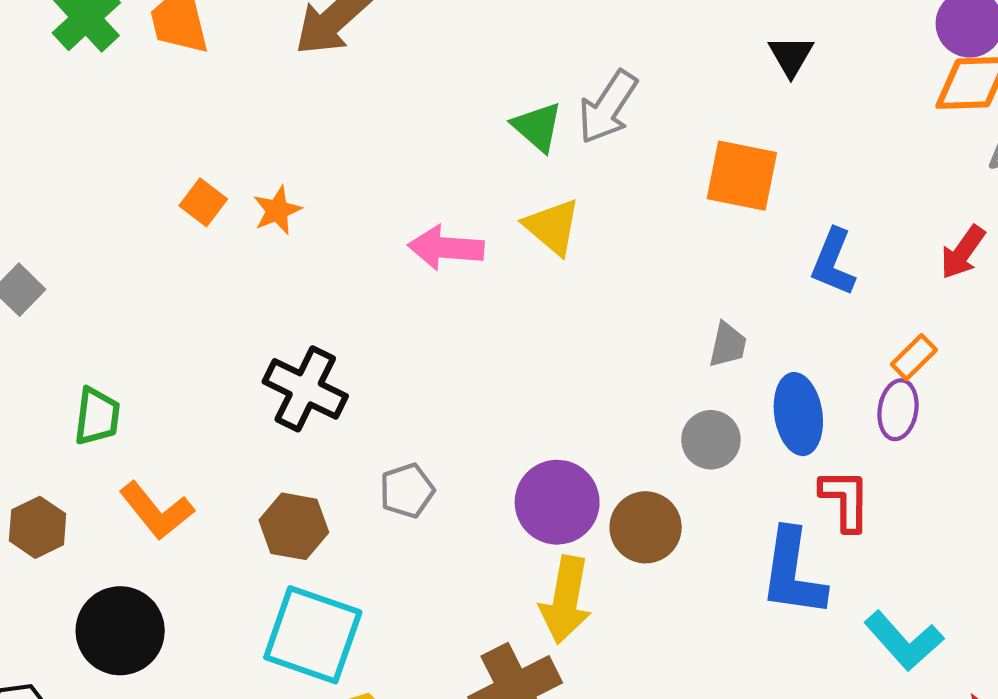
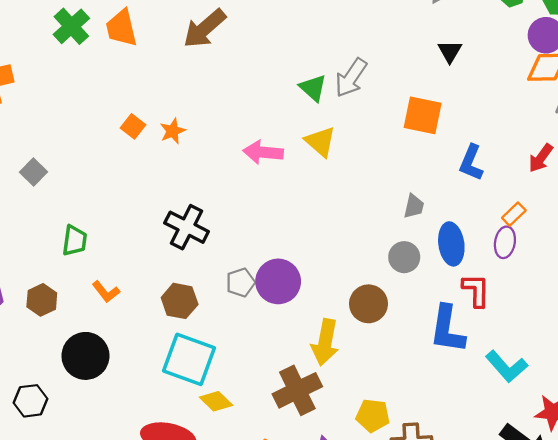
purple circle: (557, 502) -> (278, 281), moved
orange L-shape: (157, 511) -> (106, 292), size x0.7

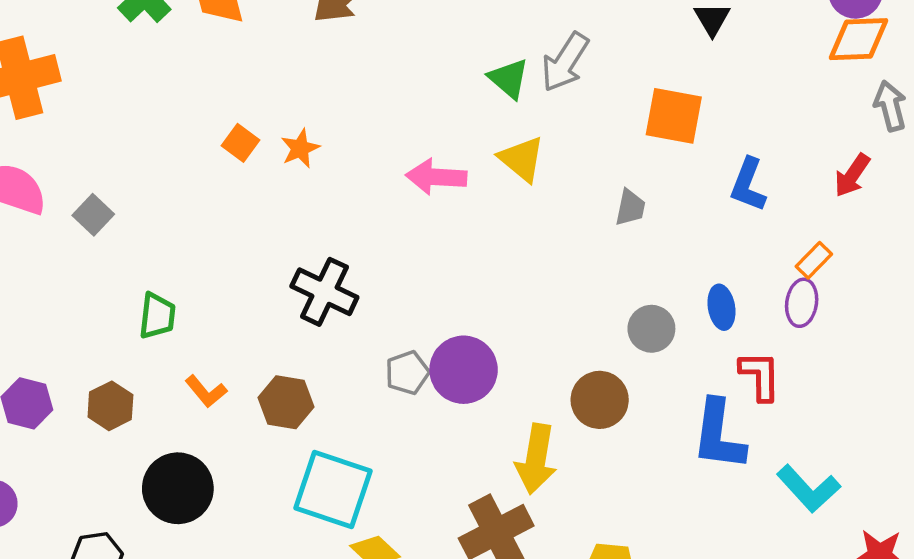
gray trapezoid: (414, 206) -> (630, 208), moved
blue ellipse: (451, 244) -> (721, 307), size x0.7
brown hexagon: (180, 301) -> (286, 402), moved

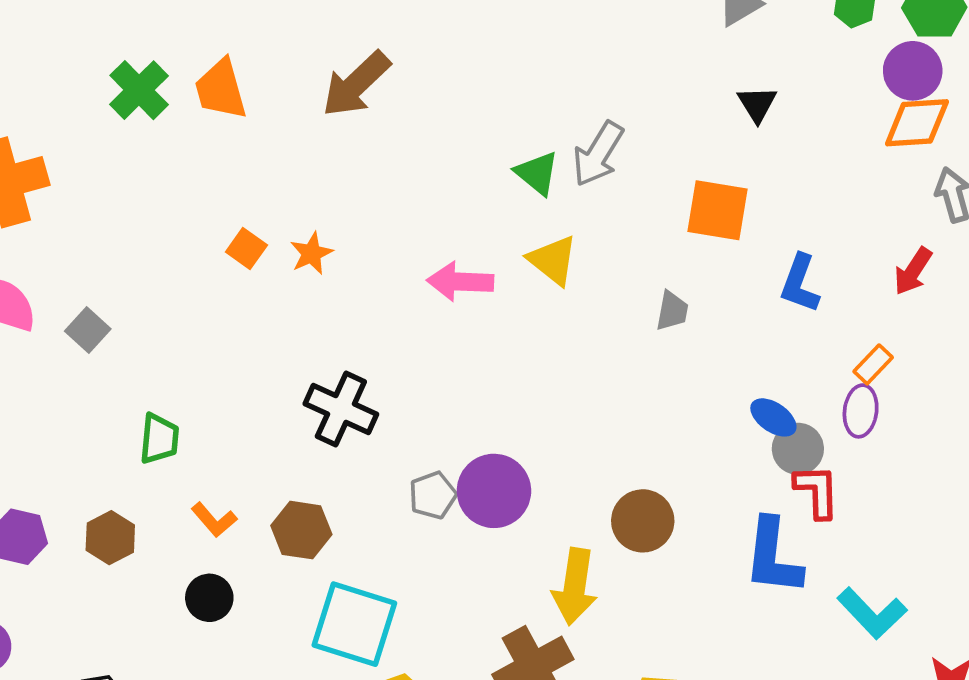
blue ellipse: (721, 307) -> (773, 417), turned -45
gray circle: (651, 329) -> (798, 449), moved
black circle: (178, 488) -> (209, 598), moved, size x0.6

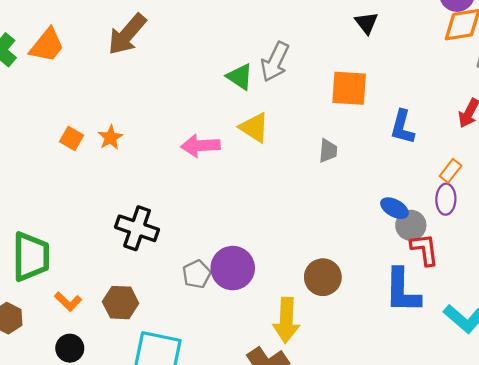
orange trapezoid: (221, 89) -> (47, 45), turned -120
green trapezoid: (159, 439) -> (31, 257), size x1.6

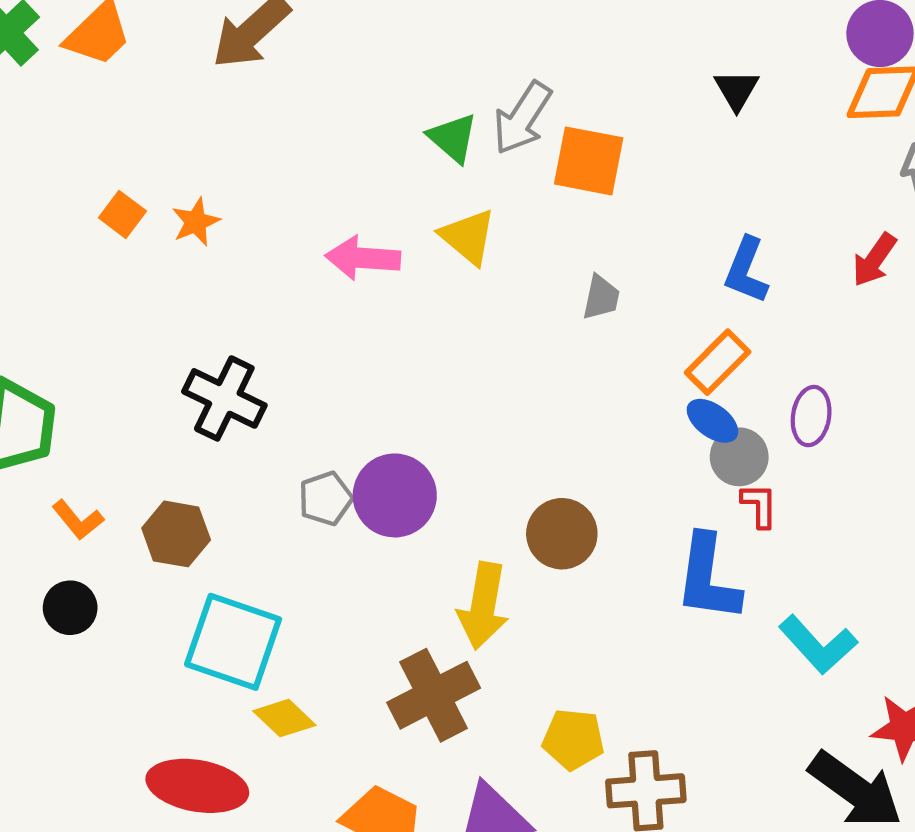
black triangle: (367, 23) -> (737, 90), moved
orange square: (349, 88) -> (589, 161), moved
orange rectangle: (451, 171) -> (718, 362), moved, size x1.4
red L-shape: (425, 249) -> (759, 505), size x0.7

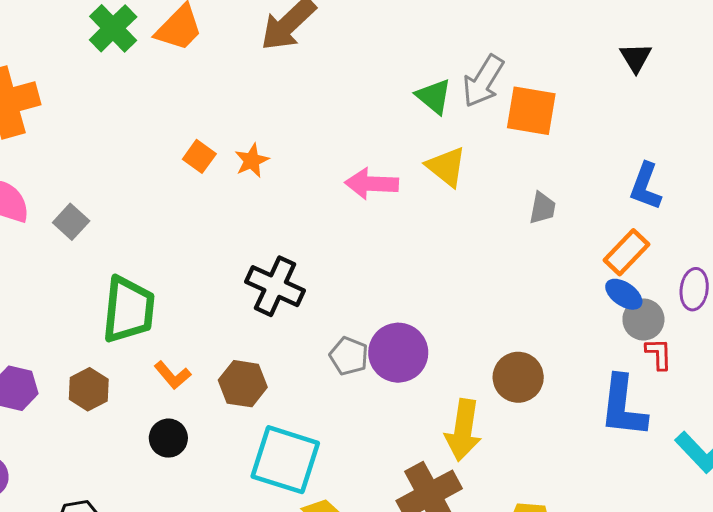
gray pentagon: (326, 499) -> (349, 356), turned -30

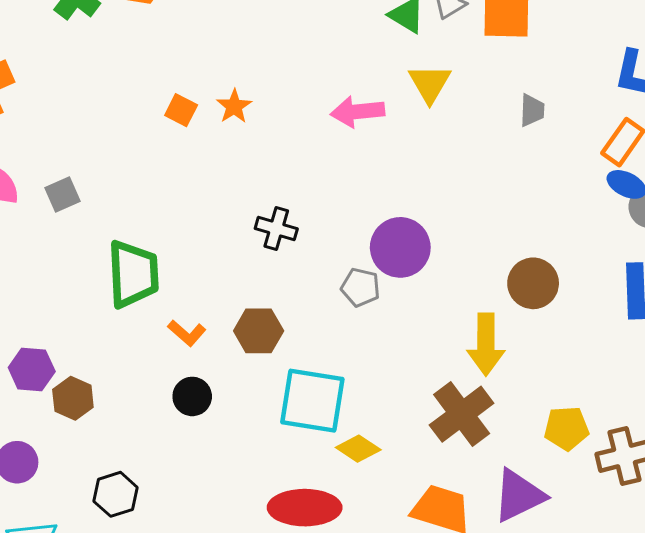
yellow triangle: (446, 167) -> (430, 83), turned 30
gray square: (71, 222) -> (63, 195), turned 32
black cross: (275, 286) -> (276, 229), size x0.7
purple circle: (398, 353) -> (400, 247), moved
brown hexagon: (89, 389) -> (73, 398), moved

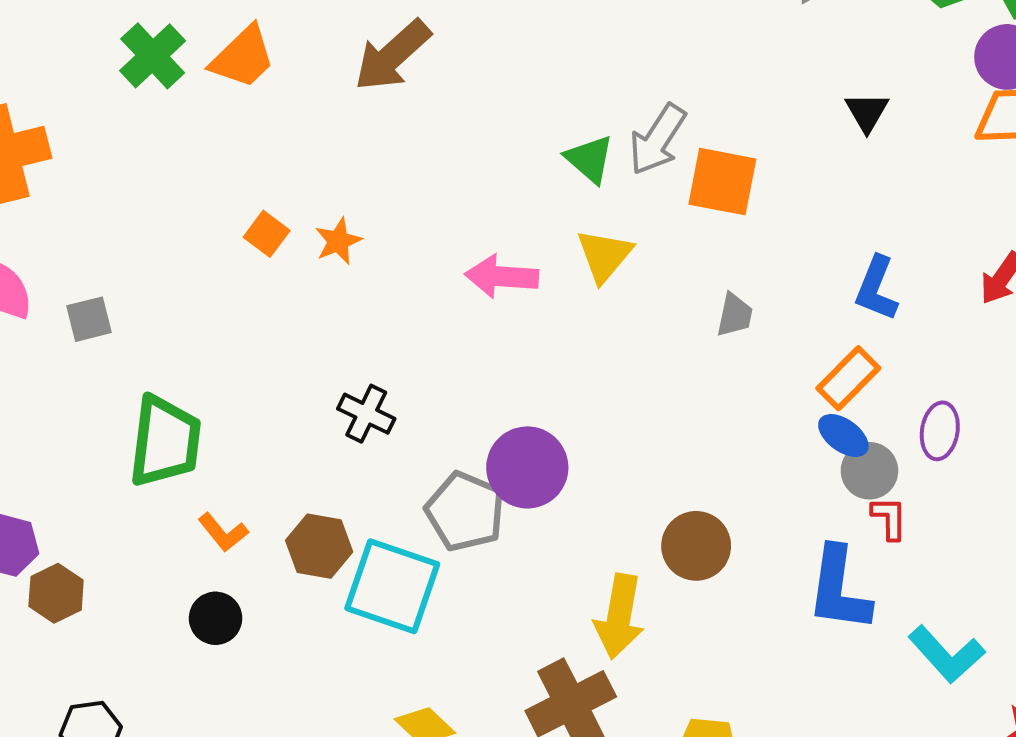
gray pentagon: (361, 287) -> (465, 512), size x1.5
cyan square: (312, 401) -> (392, 586), moved

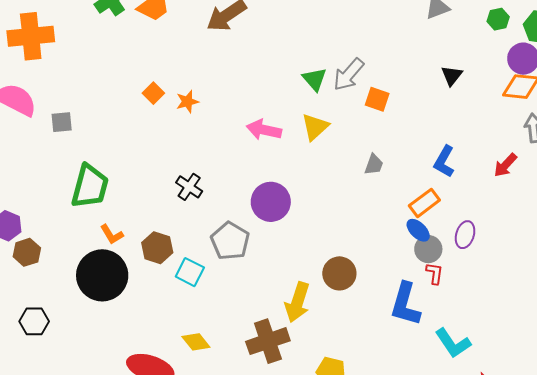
orange square: (722, 182) -> (377, 99), size x0.7
purple circle: (527, 467) -> (271, 202), moved
cyan square: (392, 586) -> (190, 272), size x0.6
black circle: (216, 618) -> (102, 275), size x2.0

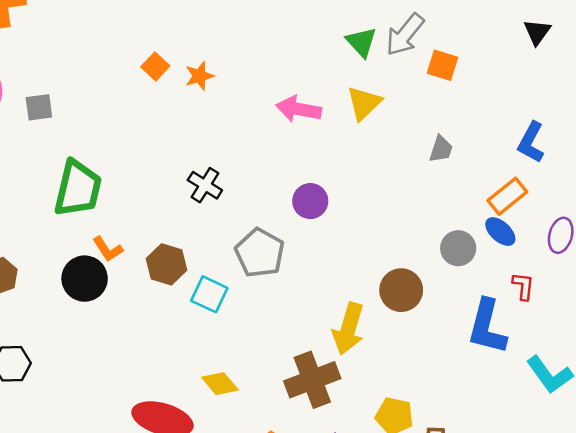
purple circle: (271, 202) -> (310, 201), size x0.7
gray circle: (428, 249) -> (458, 248), moved
black circle: (102, 275) -> (85, 279), moved, size x0.7

